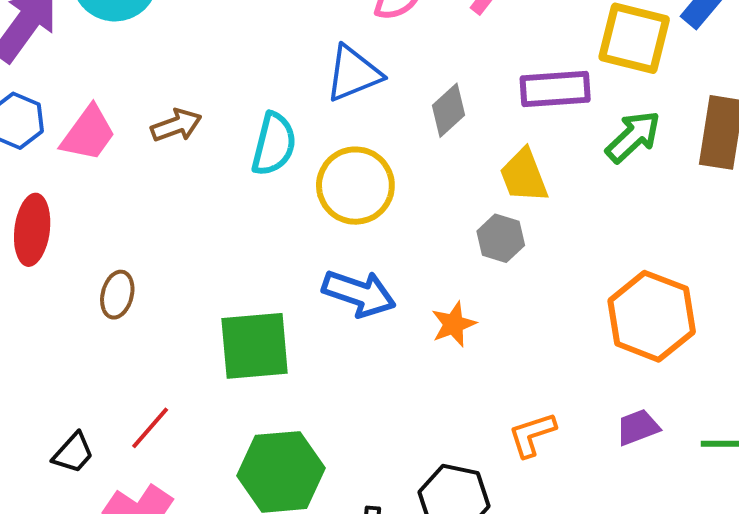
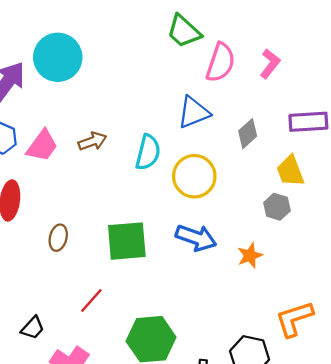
green square: (255, 346) -> (127, 241), moved
red line: (150, 428) -> (91, 300), moved
orange L-shape: (532, 435) -> (294, 319), size x1.4

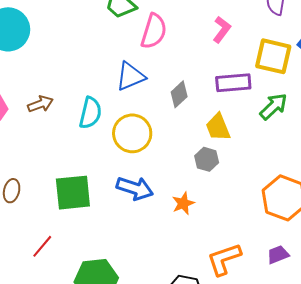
pink L-shape: (270, 64) -> (222, 30), moved

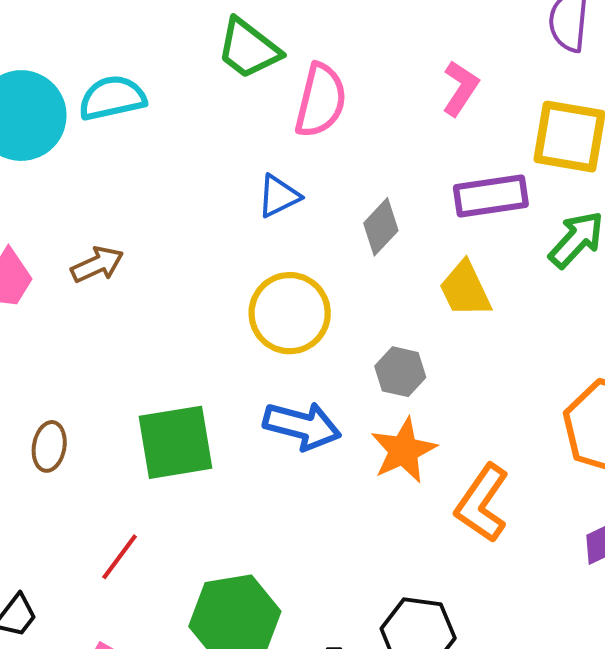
blue triangle: (130, 76) -> (279, 196), size x0.7
cyan semicircle: (90, 113) -> (112, 98), moved, turned -112
gray hexagon: (207, 159) -> (400, 372), moved
orange star: (183, 203) -> (404, 450), size x1.4
orange L-shape: (224, 259) -> (482, 503), moved, turned -33

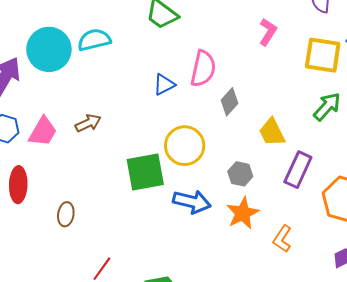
pink semicircle: (321, 100) -> (203, 69), moved
blue triangle: (279, 196) -> (164, 84), moved
purple rectangle: (491, 196) -> (298, 170), moved, turned -56
green square: (176, 442) -> (145, 172), moved
orange L-shape: (482, 503) -> (282, 239), size x0.7

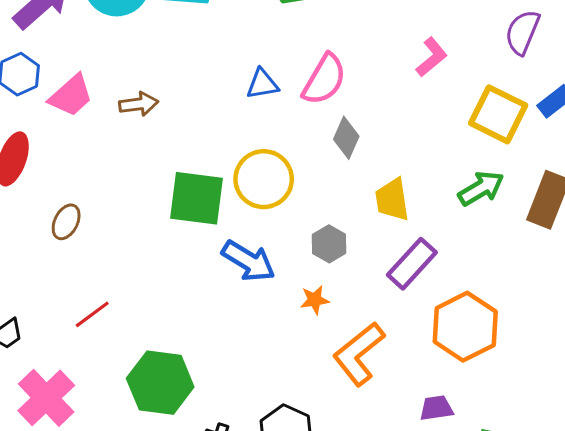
gray diamond: (229, 102) -> (346, 138), turned -36
orange star: (243, 213) -> (315, 300), size x0.6
orange L-shape: (282, 239) -> (359, 354), size x1.6

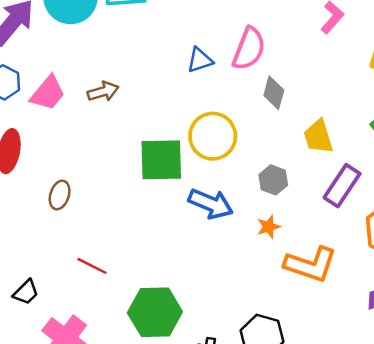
red line: (92, 314) -> (92, 266), turned 72
orange L-shape: (359, 354) -> (311, 264), turned -114

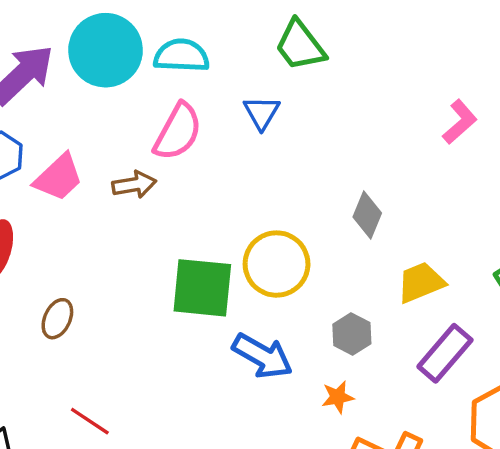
pink semicircle: (249, 49) -> (178, 132), moved
blue triangle: (200, 60) -> (262, 113), moved, turned -48
yellow trapezoid: (318, 137) -> (421, 282), turned 78

